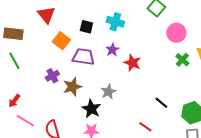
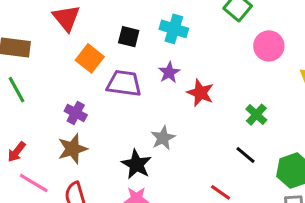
green cross: (182, 60) -> (256, 115), moved
purple cross: (52, 76) -> (76, 113), turned -32
brown star: (72, 87) -> (73, 149), moved

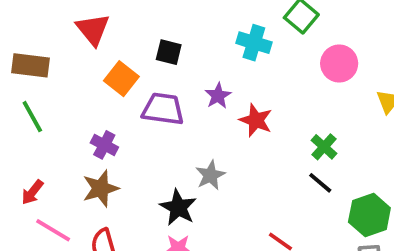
cyan cross: (174, 29) -> (254, 43), moved
black line: (245, 155) -> (320, 183), moved

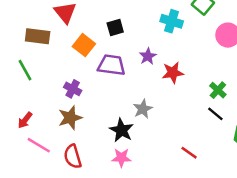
black square: (169, 52) -> (115, 28), turned -30
brown rectangle: (30, 65) -> (38, 36), moved
red star: (256, 120) -> (173, 73), turned -30

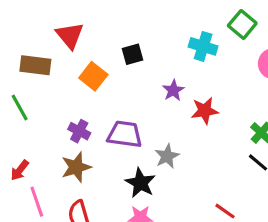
purple trapezoid: (111, 65) -> (125, 134), moved
pink line: (39, 145) -> (37, 202), turned 40

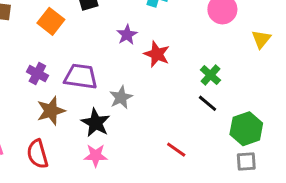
red star: (205, 111) -> (157, 54), turned 30
brown star: (76, 167) -> (51, 111), moved

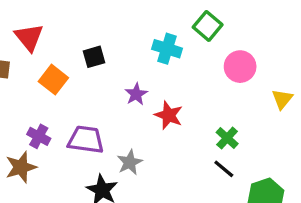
brown star: (51, 111) -> (21, 167), moved

